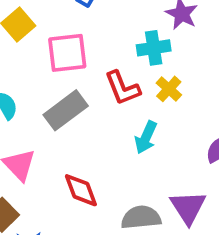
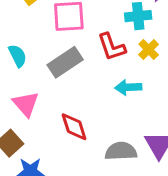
cyan arrow: (146, 137) -> (128, 87), turned 60

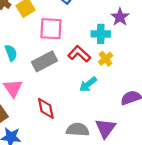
red L-shape: (112, 47) -> (79, 54), turned 145
cyan arrow: (128, 87) -> (88, 84), turned -42

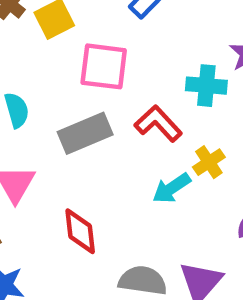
yellow cross: (106, 59) -> (209, 162), moved

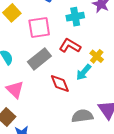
cyan cross: (206, 86) -> (75, 17), moved
red diamond: (80, 231) -> (60, 84), moved

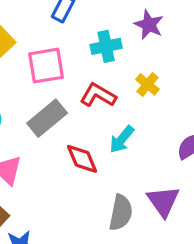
yellow cross: (97, 56) -> (148, 84), moved
gray semicircle: (82, 116) -> (121, 213), turned 110

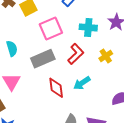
pink square: (46, 66) -> (51, 28), turned -30
red L-shape: (98, 95) -> (76, 54), turned 90

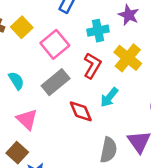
yellow cross: (106, 56) -> (128, 58), size x1.6

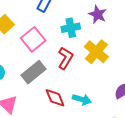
cyan arrow: (109, 97) -> (82, 99), moved, turned -114

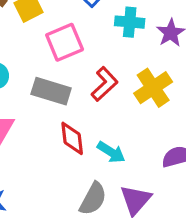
cyan cross: (71, 28) -> (130, 22), moved
gray rectangle: (33, 72) -> (51, 91), turned 40

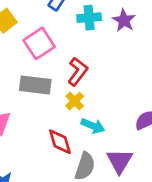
yellow cross: (153, 88) -> (75, 101), moved, size x0.6
red diamond: (72, 138) -> (60, 142), moved

